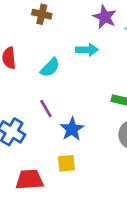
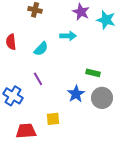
blue star: (72, 129) -> (76, 94), moved

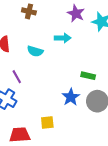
cyan semicircle: (41, 49) -> (35, 51), turned 63
purple line: (38, 79) -> (17, 77), moved

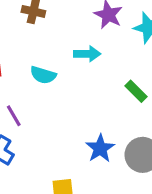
green rectangle: (88, 76) -> (136, 91), moved, turned 32

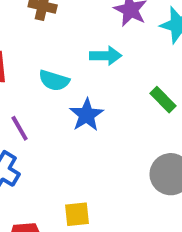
blue star: (100, 148) -> (87, 115), moved

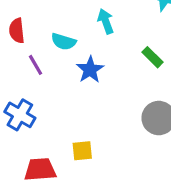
cyan arrow: (106, 56) -> (106, 21), turned -110
purple line: (20, 128) -> (35, 65), moved

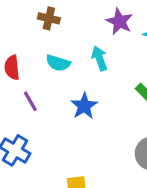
cyan semicircle: (64, 42) -> (58, 63), moved

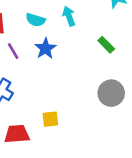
blue star: (84, 106) -> (45, 48), moved

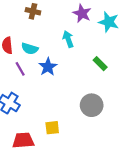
cyan semicircle: (35, 20) -> (30, 49), moved
gray circle: (111, 93) -> (92, 105), moved

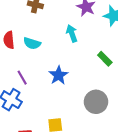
blue star: (48, 67) -> (58, 75), moved
purple line: (20, 69) -> (22, 78), moved

